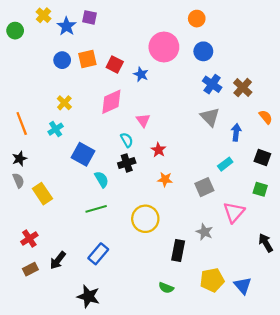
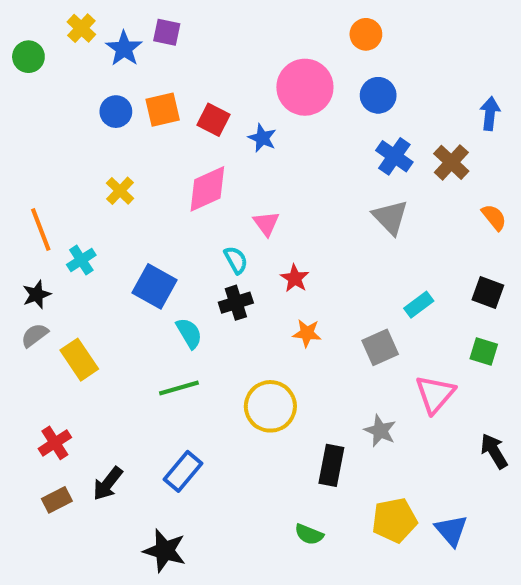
cyan cross: (56, 129) -> (81, 260), moved
blue arrow: (236, 132) -> (490, 114), moved
gray semicircle: (18, 180) -> (35, 335), turned -104

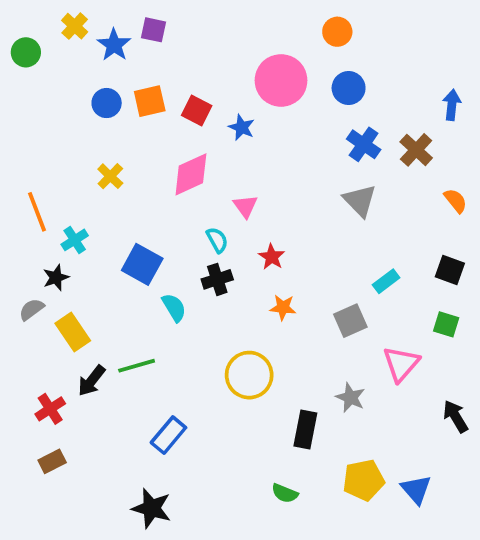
black star: (37, 295) -> (56, 278), moved
green line: (179, 388) -> (137, 366), moved
black arrow: (108, 484) -> (92, 381), moved

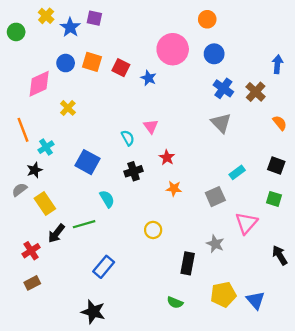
orange square: (150, 101) -> (92, 62), turned 30
pink diamond: (191, 174) -> (39, 84), moved
cyan semicircle: (217, 240) -> (128, 138), moved
cyan semicircle: (174, 308) -> (107, 199), moved
yellow circle: (249, 375) -> (153, 230), size x0.6

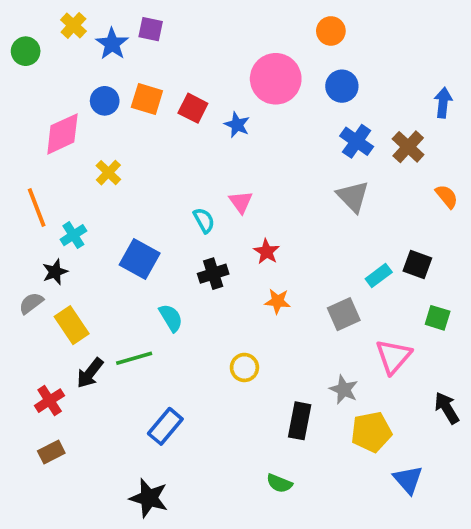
black square: (276, 166) -> (417, 264), moved
yellow pentagon: (223, 294) -> (371, 432), moved

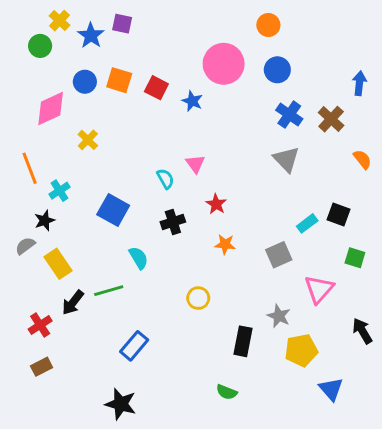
green circle: (26, 51) -> (40, 46), moved

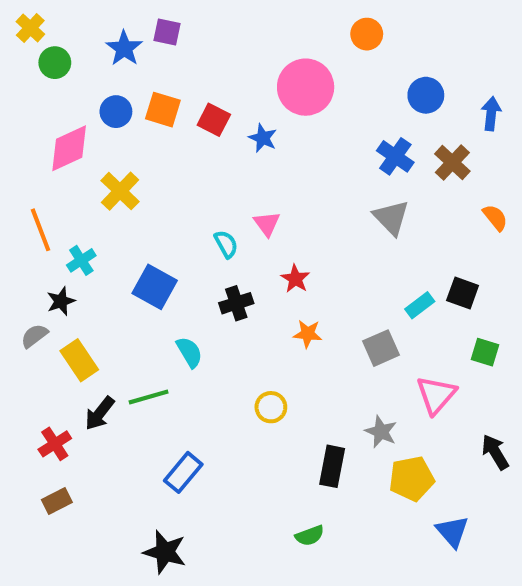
yellow cross: (59, 21) -> (30, 28), moved
blue circle: (277, 70) -> (426, 95), moved
yellow cross: (88, 140) -> (120, 191), size x1.4
green semicircle: (227, 392) -> (310, 536), turned -42

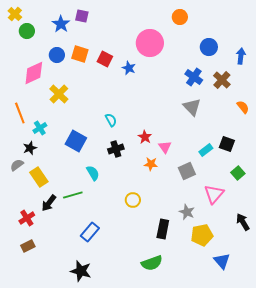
pink triangle: (267, 224) -> (165, 147), moved
green square: (485, 352) -> (238, 173), turned 32
green semicircle: (310, 536) -> (152, 263), size x1.5

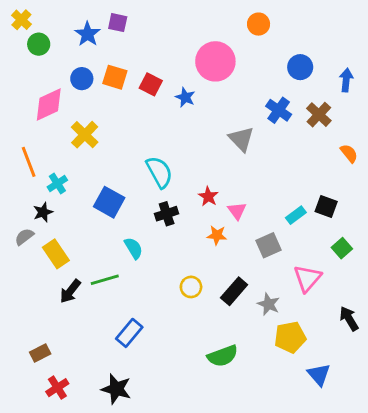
gray triangle: (192, 107) -> (241, 139), moved
cyan semicircle: (111, 120) -> (159, 172), size x1.6
red cross: (27, 218) -> (57, 388), moved
black rectangle: (163, 229) -> (234, 291), moved, turned 30
green semicircle: (152, 263) -> (223, 356), moved

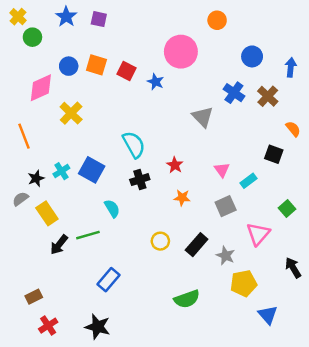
blue star: (88, 34) -> (66, 17), moved
cyan cross: (57, 184) -> (61, 171), moved
black square: (326, 206) -> (274, 154), moved
pink triangle: (237, 211) -> (222, 170), moved

